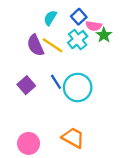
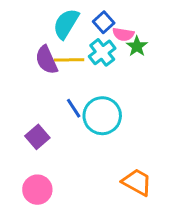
cyan semicircle: (50, 18) -> (66, 24), size x1.5
yellow line: (53, 45) -> (69, 60), turned -35
purple square: (26, 85) -> (37, 137), moved
orange trapezoid: (73, 138) -> (137, 182), moved

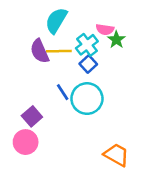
blue square: (104, 22) -> (88, 64), moved
pink circle: (37, 190) -> (26, 142), moved

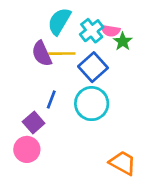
cyan cross: (87, 45) -> (92, 31), moved
blue square: (88, 64) -> (93, 67), size x1.5
blue line: (63, 92) -> (51, 99), moved, turned 54

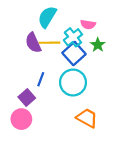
cyan cross: (92, 31) -> (73, 37), moved
green star: (123, 41) -> (98, 45), moved
orange trapezoid: (123, 163) -> (87, 118), moved

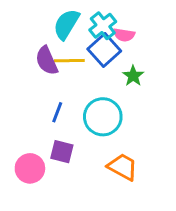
cyan cross: (73, 37) -> (103, 26), moved
green star: (98, 45) -> (133, 76), moved
blue square: (74, 53) -> (104, 50), moved
purple square: (27, 98) -> (62, 152), moved, turned -35

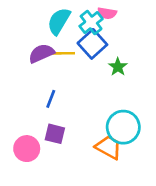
pink semicircle: (124, 35) -> (107, 13), moved
purple semicircle: (47, 61) -> (41, 53), turned 90
cyan circle: (103, 117) -> (123, 127), moved

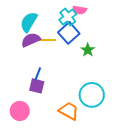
cyan semicircle: (59, 21) -> (29, 22), moved
purple square: (55, 134) -> (37, 86), moved
orange trapezoid: (108, 147) -> (69, 111), moved

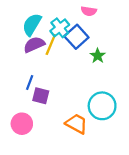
cyan cross: (68, 17) -> (60, 28), moved
yellow line: (46, 40) -> (51, 45), turned -66
blue line: (38, 74) -> (30, 82), moved

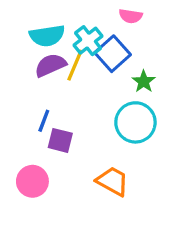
cyan semicircle: (32, 24) -> (47, 36), turned -130
cyan circle: (102, 106) -> (135, 122), moved

